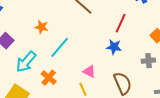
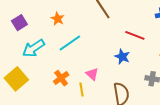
red line: (121, 23) -> (135, 35), turned 72
orange cross: (49, 78) -> (61, 78), moved

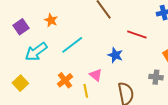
orange star: (58, 19) -> (51, 20), moved
blue star: (122, 57) -> (115, 55), moved
yellow square: (16, 79) -> (20, 83), size x0.7

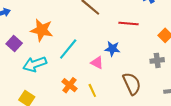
orange star: (51, 20) -> (42, 30), size x1.6
cyan arrow: (36, 52) -> (35, 64), turned 30
pink triangle: (96, 75) -> (97, 63), moved

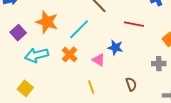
cyan line: (68, 49) -> (79, 29), moved
brown semicircle: (132, 84) -> (131, 84), size x0.6
orange cross: (70, 85) -> (70, 54), moved

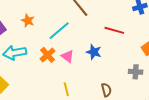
orange star: (47, 22) -> (28, 21), size x0.6
pink triangle: (99, 60) -> (67, 56), moved

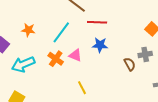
red line: (114, 30) -> (97, 22), moved
brown semicircle: (106, 90) -> (130, 64), moved

